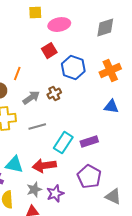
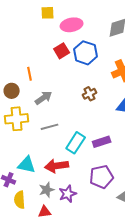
blue hexagon: (73, 68) -> (86, 53), moved
orange line: (17, 74) -> (30, 74), turned -32
brown cross: (54, 94) -> (90, 94), moved
purple pentagon: (89, 177) -> (102, 177), turned 30

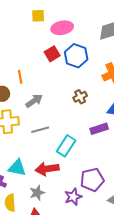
purple rectangle: (102, 142) -> (99, 129), moved
purple star: (68, 194) -> (73, 197), moved

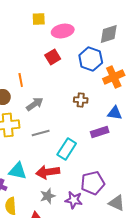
blue hexagon: (76, 56) -> (91, 59), moved
brown cross: (80, 97) -> (81, 100), turned 32
gray star: (37, 193) -> (48, 196), moved
purple star: (73, 197) -> (74, 200), turned 30

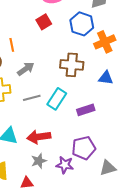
brown cross: (81, 100) -> (72, 65), size x1.6
purple rectangle: (100, 132) -> (86, 110), moved
cyan rectangle: (67, 149) -> (57, 99), moved
gray triangle: (117, 203) -> (108, 168), turned -42

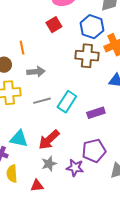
brown cross: (72, 65) -> (87, 56), moved
gray arrow: (26, 69) -> (36, 72), turned 30
red arrow: (39, 137) -> (49, 140), turned -35

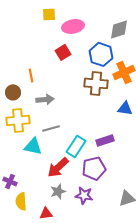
cyan rectangle: (67, 102) -> (76, 146), moved
cyan triangle: (19, 139) -> (33, 146), moved
purple pentagon: (94, 151) -> (94, 168), moved

